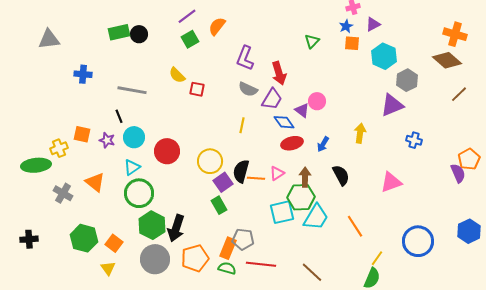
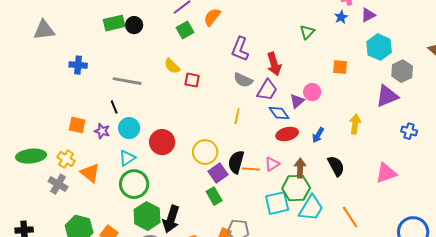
orange square: (352, 43) -> (340, 67), moved
purple triangle: (302, 110) -> (297, 101), turned 42
yellow cross: (59, 148) -> (66, 159), moved, turned -36

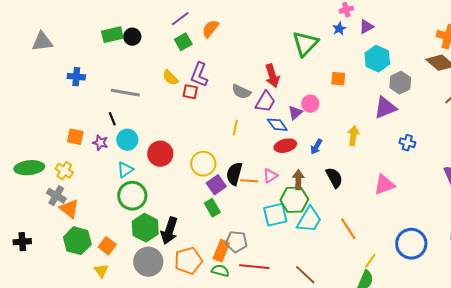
green triangle: (307, 32) -> (305, 44), size x1.8
purple L-shape: (240, 49) -> (199, 75), moved
orange triangle: (90, 173) -> (69, 209), moved

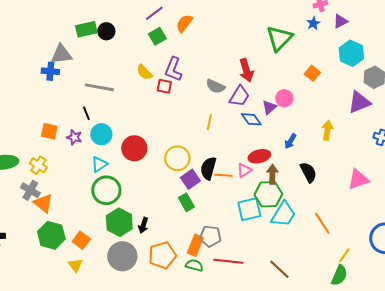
gray triangle: (42, 42) -> (61, 54), moved
orange square: (338, 79) -> (312, 73), turned 35
red ellipse: (285, 146) -> (259, 156), moved
black arrow: (169, 231) -> (143, 225), size x0.6

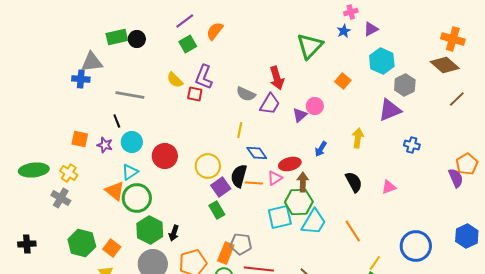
blue diamond: (251, 119) -> (257, 153), moved
black semicircle: (308, 172) -> (354, 182), moved
pink triangle: (358, 179) -> (389, 187), size x0.7
orange triangle: (43, 203) -> (115, 191), moved

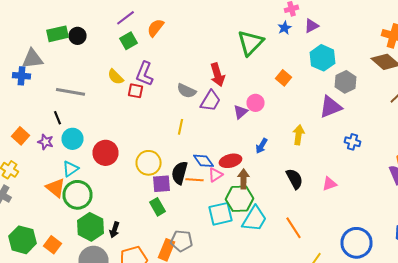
orange square: (80, 139) -> (20, 136), turned 30
blue diamond: (257, 153) -> (204, 161), moved
purple square: (221, 187) -> (162, 184), turned 30

